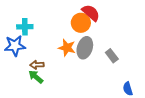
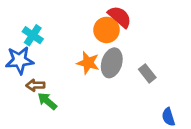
cyan cross: (25, 27) -> (33, 35), turned 35
brown arrow: (37, 65) -> (35, 85), moved

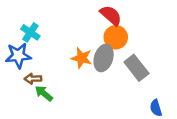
orange circle: (106, 30) -> (116, 37), moved
gray rectangle: (147, 73) -> (136, 68), size x1.5

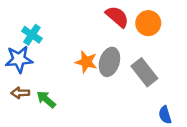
orange circle: (116, 37) -> (148, 23), moved
brown arrow: (33, 79) -> (20, 93), moved

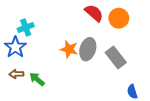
cyan cross: (32, 35) -> (26, 27), turned 35
blue star: (19, 59) -> (15, 47), turned -30

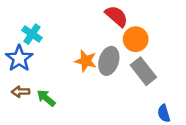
orange circle: (119, 18) -> (136, 39), moved
cyan cross: (26, 27) -> (32, 34), turned -35

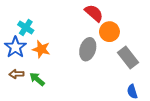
orange star: (86, 61) -> (41, 49), moved
gray rectangle: (143, 71) -> (128, 57), moved

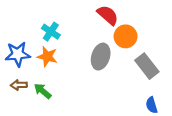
cyan cross: (26, 28) -> (51, 32), moved
blue star: (15, 47) -> (18, 54), turned 30

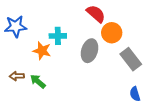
cyan cross: (51, 32) -> (58, 36), moved, turned -35
blue star: (18, 54) -> (16, 26), moved

